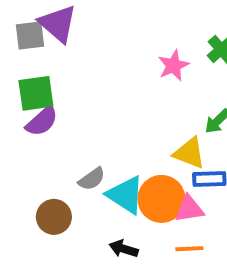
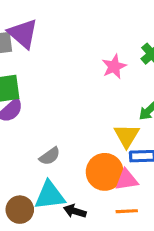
yellow triangle: (189, 153) -> (127, 136), turned 40
cyan triangle: (126, 195) -> (50, 195), moved, turned -40
brown circle: (54, 217) -> (20, 210), moved

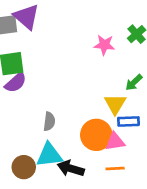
pink star: (114, 67) -> (104, 45), turned 30
gray semicircle: (50, 156) -> (49, 121), turned -48
black arrow: (75, 211) -> (71, 168), size x1.4

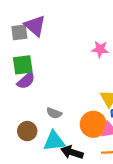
gray semicircle: (49, 121) -> (54, 113), turned 104
brown circle: (24, 167) -> (27, 131), moved

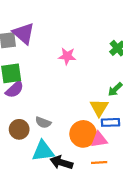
pink star: (100, 49) -> (67, 56), moved
brown circle: (27, 131) -> (19, 129), moved

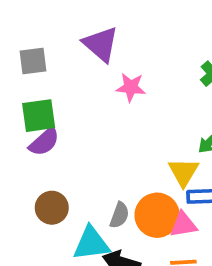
purple triangle: (24, 33) -> (101, 44), moved
gray semicircle: (43, 122) -> (119, 215), moved, turned -91

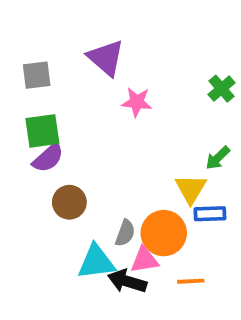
brown circle: (52, 208) -> (69, 202), moved
pink triangle: (183, 225) -> (144, 260), moved

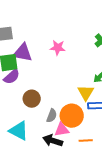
purple triangle: (106, 58) -> (23, 53), moved, turned -30
brown circle: (69, 202) -> (32, 99), moved
cyan triangle: (96, 262) -> (19, 131), moved, turned 35

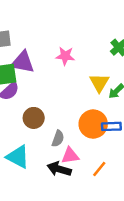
yellow triangle: (86, 93) -> (99, 83), moved
orange circle: (72, 116) -> (93, 124), moved
orange line: (86, 141) -> (99, 169), turned -48

